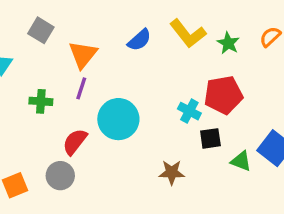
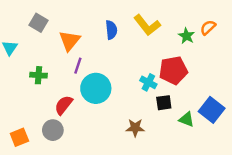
blue semicircle: (139, 40) -> (111, 30), turned -54
green star: (228, 43) -> (187, 36), moved
purple line: (81, 88) -> (78, 66), moved

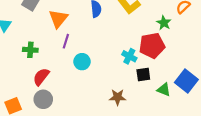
green star: (187, 36) -> (164, 23), moved
cyan circle: (96, 88) -> (82, 62), size x0.6
red semicircle: (64, 105) -> (41, 77), moved

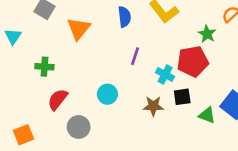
purple line: (66, 41) -> (135, 56), moved
cyan circle: (82, 62) -> (107, 94), moved
brown star: (118, 97) -> (153, 106), moved
gray circle: (43, 99) -> (79, 127), moved

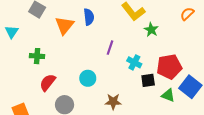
blue semicircle: (124, 17) -> (89, 17), moved
green star: (207, 34) -> (151, 30), moved
red pentagon: (193, 61) -> (169, 67), moved
brown star: (153, 106) -> (113, 102), moved

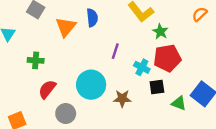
red pentagon: (169, 67) -> (167, 58), moved
cyan circle: (88, 78) -> (91, 85), size x1.6
brown star: (113, 102) -> (122, 99), moved

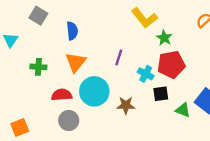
blue semicircle: (92, 18) -> (72, 31), moved
orange triangle: (66, 27) -> (76, 62), moved
red semicircle: (47, 89) -> (62, 95), moved, turned 48

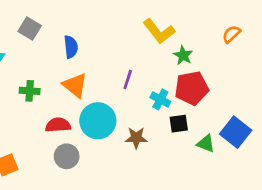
orange triangle: (76, 62) -> (75, 85), turned -30

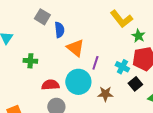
gray square: (30, 28) -> (42, 17), moved
purple line: (128, 80) -> (95, 63), moved
orange triangle: (75, 85) -> (75, 48), moved
black square: (179, 124) -> (135, 84), turned -32

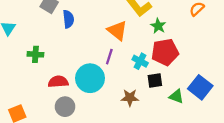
orange triangle: (75, 48) -> (117, 30), moved
black square: (135, 84) -> (155, 80), turned 32
brown star: (105, 94) -> (130, 98), moved

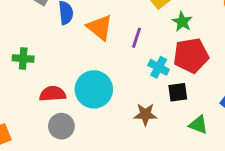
orange triangle: (117, 30) -> (100, 28), moved
purple line: (109, 57) -> (137, 38), moved
green triangle: (176, 96) -> (198, 125), moved

